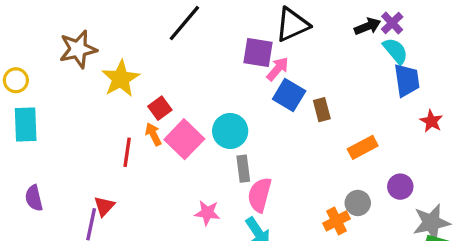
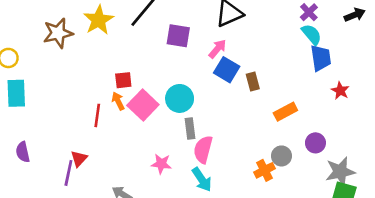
black arrow: (368, 26) -> (355, 15), moved
purple square: (258, 52) -> (178, 36), moved
yellow star: (121, 79) -> (99, 20), moved
red square: (160, 108) -> (123, 80), turned 30

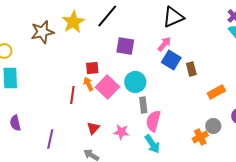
purple square: (178, 36) -> (125, 46), moved
red triangle: (79, 159) -> (93, 128), moved

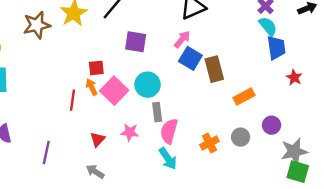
brown rectangle: (191, 69) -> (214, 69), size x1.5
pink star: (121, 132) -> (130, 132), moved
orange cross: (200, 137) -> (210, 143), moved

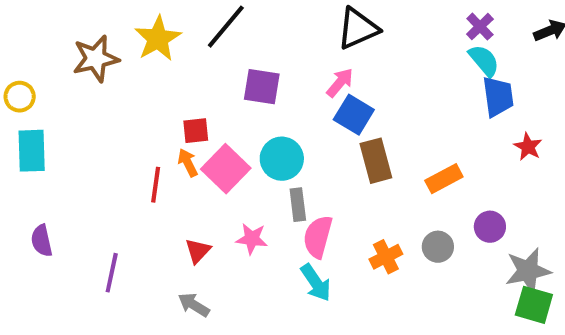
brown rectangle: (214, 69) -> (376, 161), moved

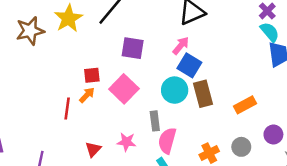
cyan circle: (282, 159) -> (175, 90), moved
orange arrow: (188, 163) -> (87, 95), turned 70
pink square: (226, 169) -> (124, 89), moved

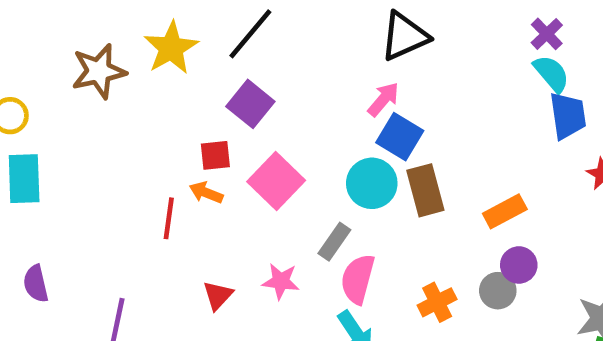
purple square: (133, 48) -> (250, 104), moved, turned 30
orange arrow: (87, 95) -> (206, 193), turned -112
gray rectangle: (155, 121) -> (334, 242), turned 42
purple circle: (273, 135) -> (519, 265), moved

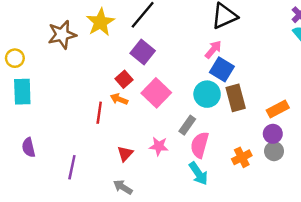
red square: (215, 155) -> (124, 79), turned -35
purple circle: (519, 265) -> (273, 134), moved

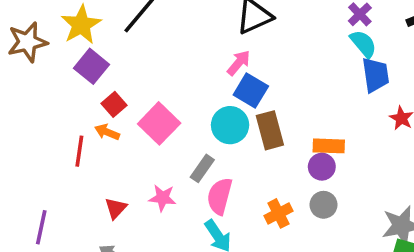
purple square: (143, 52) -> (91, 66), moved
orange rectangle: (278, 109) -> (329, 146), turned 30
purple circle: (273, 134) -> (322, 167), moved

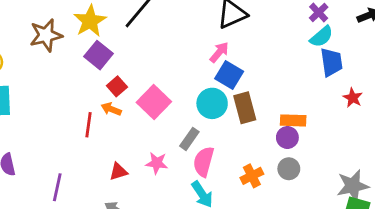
cyan semicircle: (363, 44) -> (321, 37), turned 90
red triangle: (116, 208) -> (118, 172), turned 30

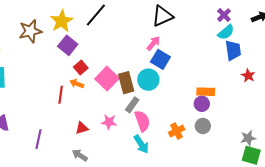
brown rectangle: (245, 108) -> (126, 83), moved
pink semicircle: (204, 162) -> (142, 121), turned 145
gray star: (353, 186) -> (248, 138), size x0.7

